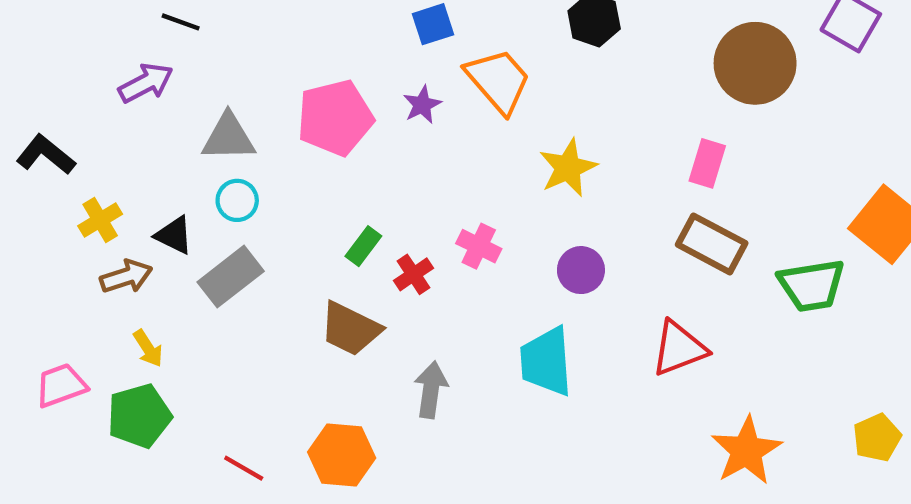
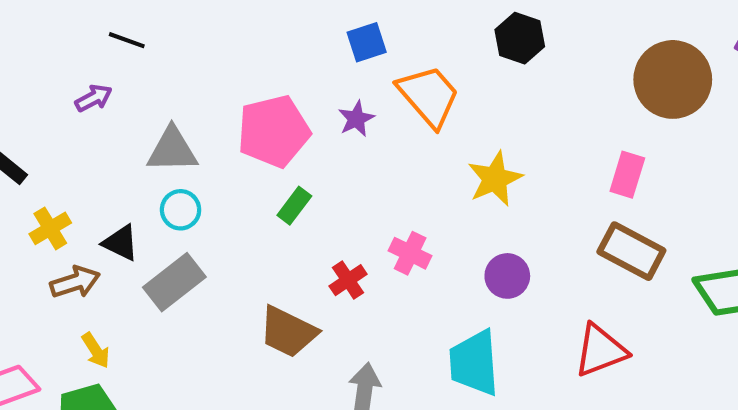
purple arrow: (146, 83) -> (94, 98), size x0.7
green rectangle: (363, 246) -> (294, 206), moved

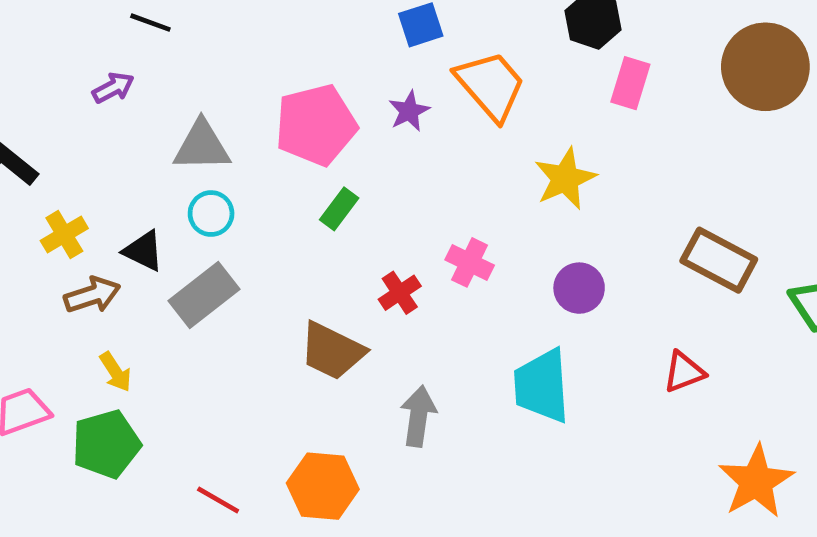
pink rectangle: (627, 175) -> (630, 83), moved
red triangle: (600, 350) -> (684, 372), size x0.7

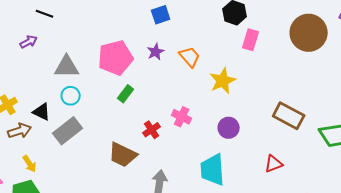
orange trapezoid: (491, 85) -> (190, 57), moved, size x0.7

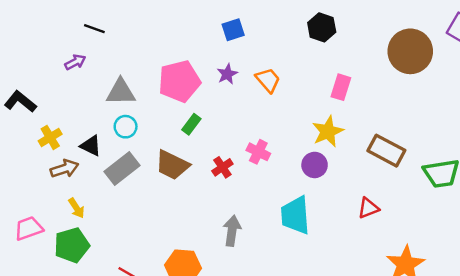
pink rectangle: (251, 40) -> (341, 87), moved
yellow star: (223, 81) -> (328, 131), moved
brown trapezoid: (123, 155) -> (172, 165), moved

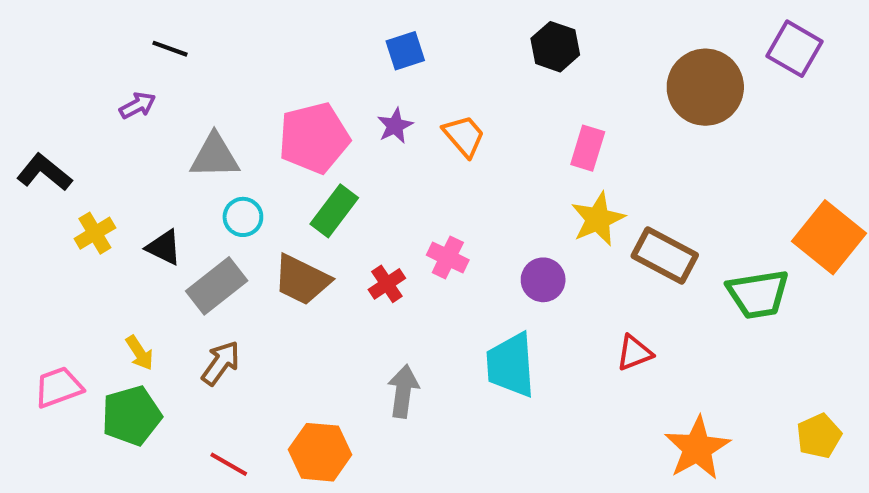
green rectangle: (191, 124) -> (334, 211), size x1.4
cyan circle: (126, 127) -> (243, 217), moved
yellow star: (328, 131) -> (598, 219), moved
brown arrow: (65, 169) -> (221, 363), moved, turned -36

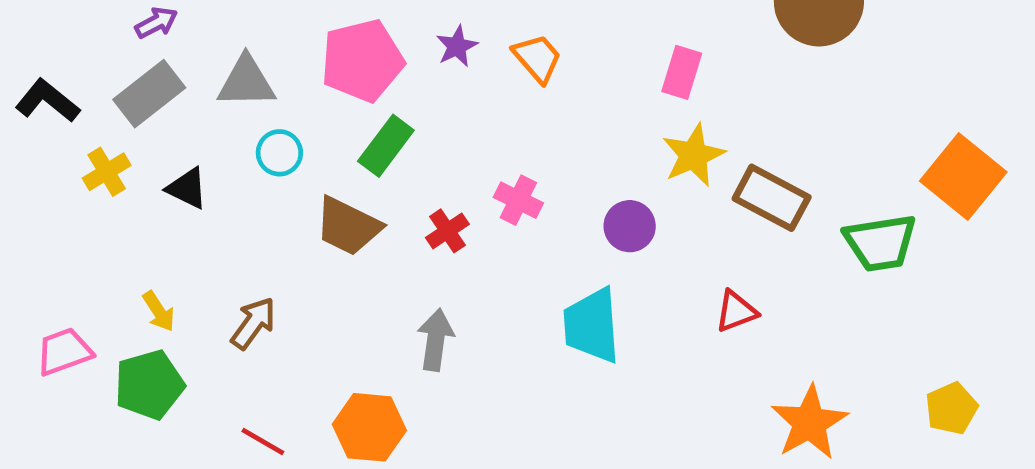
gray rectangle: (217, 286) -> (149, 94), moved
gray arrow: (403, 391) -> (436, 340), moved

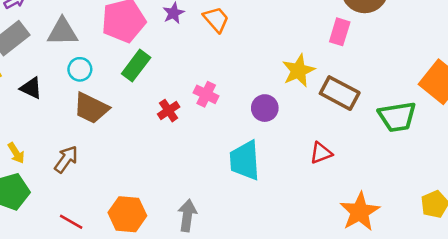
pink rectangle: (682, 72) -> (340, 32), moved
brown trapezoid: (348, 226) -> (91, 108), moved
gray arrow: (436, 340) -> (187, 215), moved

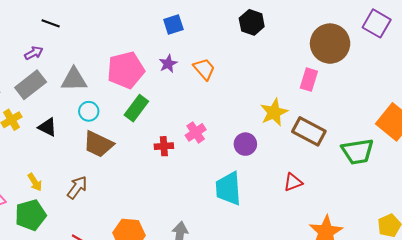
pink cross: (206, 94) -> (196, 132), turned 30
red cross: (169, 111) -> (164, 146), turned 30

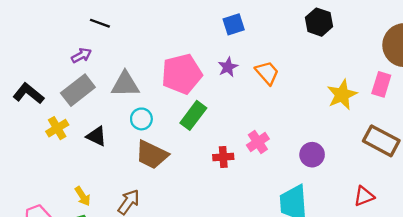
yellow star: (274, 112) -> (342, 95), moved

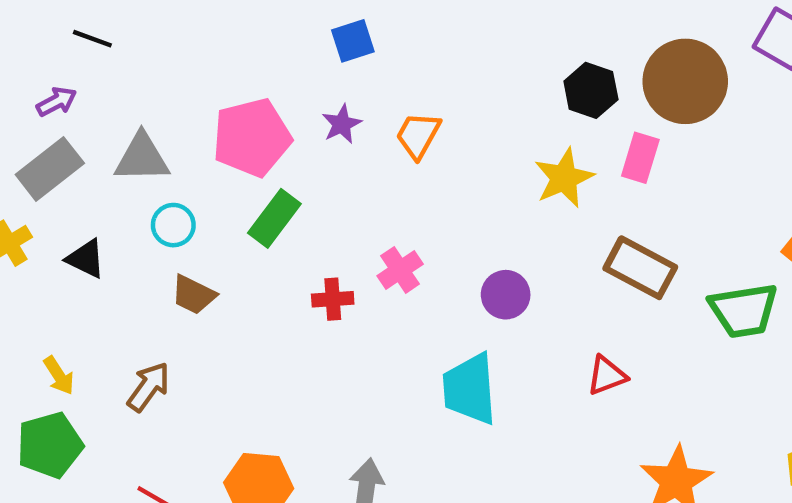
black hexagon: (319, 22) -> (591, 90), moved
orange trapezoid: (267, 73) -> (418, 135), turned -110
brown trapezoid: (152, 155) -> (193, 295), size x0.7

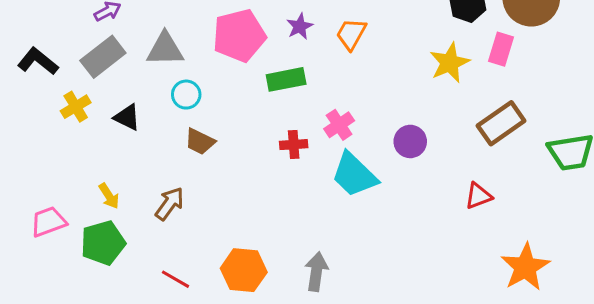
green rectangle: (274, 218) -> (286, 79), moved, turned 42
brown rectangle: (640, 268) -> (501, 123), turned -63
cyan trapezoid: (470, 389) -> (354, 175), moved, turned -42

